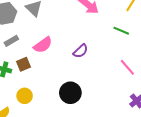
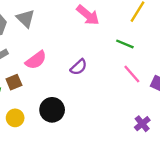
pink line: (127, 67) -> (132, 74), moved
black circle: (70, 93) -> (52, 110), moved

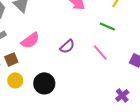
pink line: (132, 74) -> (100, 52), moved
yellow circle: (15, 118) -> (15, 80), moved

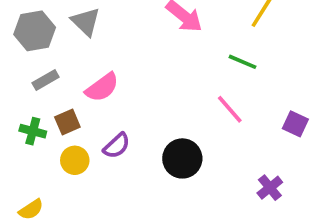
purple semicircle: (67, 46) -> (117, 146), moved
black circle: (44, 83) -> (182, 158), moved

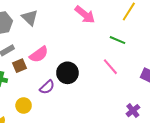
brown square: (67, 122) -> (19, 66), moved
black circle: (182, 158) -> (67, 73), moved
yellow circle: (75, 160) -> (24, 106), moved

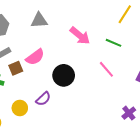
pink arrow: (85, 15) -> (80, 36), moved
gray triangle: (30, 18) -> (39, 20), moved, turned -48
purple semicircle: (47, 87) -> (43, 99), moved

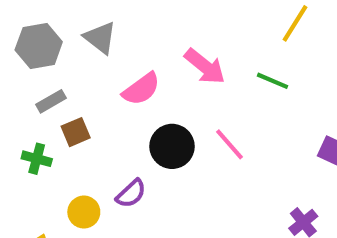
gray triangle: (39, 20) -> (100, 38), moved, turned 42
pink semicircle: (35, 57) -> (141, 89), moved
pink line: (106, 69) -> (229, 144), moved

